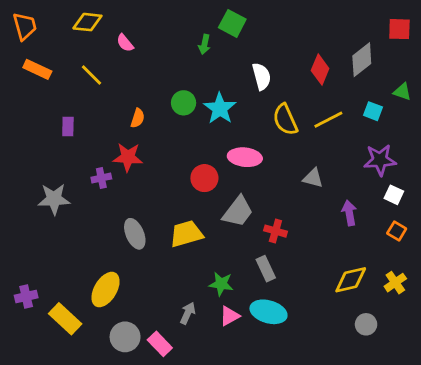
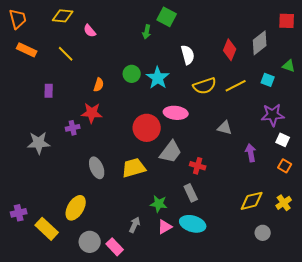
yellow semicircle: (285, 120) -> (205, 86), turned -85
red circle: (204, 178) -> (147, 128), size x1.4

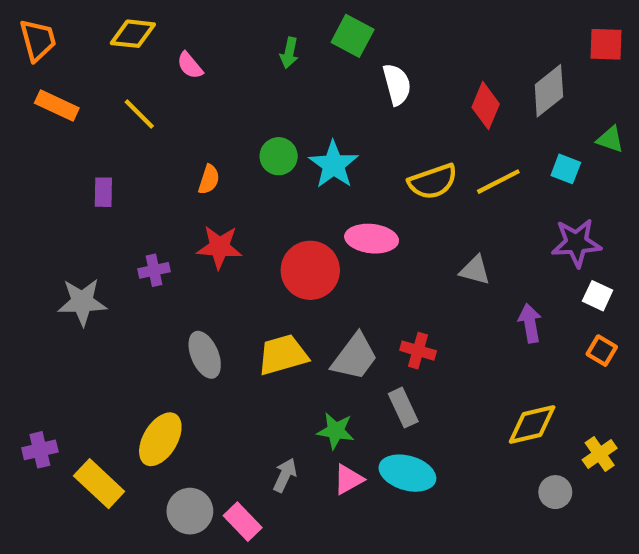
green arrow: (147, 32) -> (289, 53), moved
white semicircle: (188, 55) -> (397, 84), moved
red star: (92, 113) -> (219, 247), moved
gray trapezoid: (171, 152) -> (355, 357), moved
yellow cross: (284, 203) -> (600, 454), moved

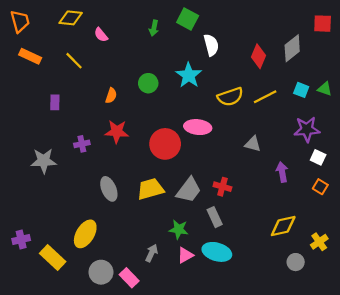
green triangle: (610, 139) -> (325, 89), moved
cyan star: (334, 165) -> (189, 75), moved

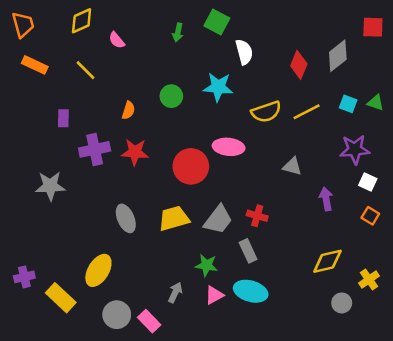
yellow diamond: (71, 18) -> (82, 21), turned -30
cyan star: (189, 75) -> (218, 87), turned -30
purple cross: (82, 144) -> (95, 149), moved, size x1.6

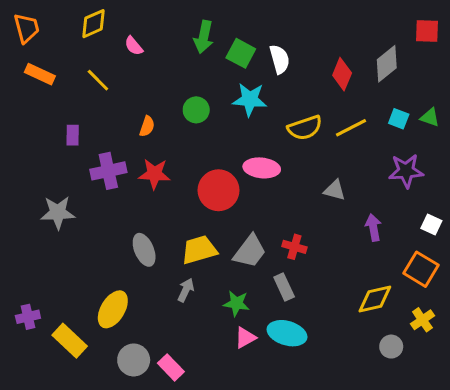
green square: (217, 22) -> (241, 53), moved
green arrow: (178, 32) -> (204, 37), size x1.5
white square: (368, 182) -> (431, 225), moved
orange square: (370, 216) -> (421, 269), moved, size x1.6
gray arrow: (175, 293) -> (186, 290), moved

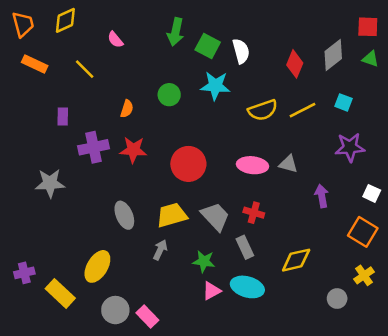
yellow diamond: (93, 24) -> (65, 20), moved
green triangle: (430, 117) -> (370, 59), moved
pink ellipse: (262, 168) -> (252, 165), moved
gray trapezoid: (250, 251) -> (215, 216), turned -80
yellow diamond: (375, 299) -> (296, 260), moved

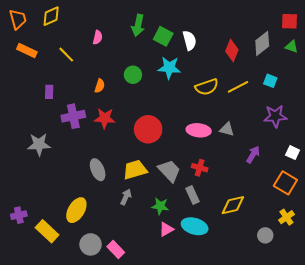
pink semicircle: (115, 40) -> (98, 37), moved, turned -128
purple arrow: (322, 196) -> (253, 155), turned 42

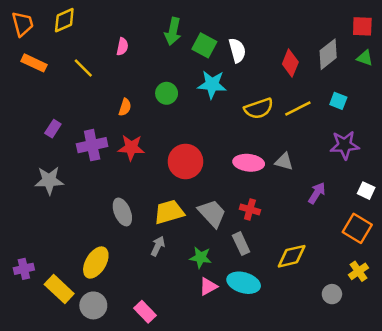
purple rectangle: (49, 92) -> (53, 129), moved, turned 32
gray circle: (91, 244) -> (93, 305), moved

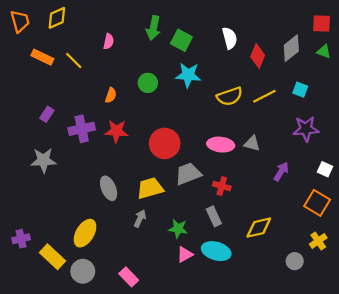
white semicircle: (237, 50) -> (230, 38), moved
orange rectangle: (34, 63) -> (42, 57), moved
gray trapezoid: (212, 213) -> (188, 174), moved, turned -68

